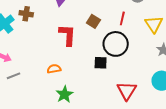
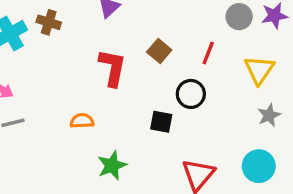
black circle: (116, 44) -> (191, 94), size x0.7
green star: (64, 94) -> (112, 165), moved

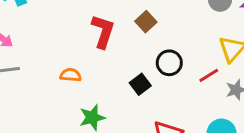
red line: (208, 53) -> (209, 75), moved, turned 30
black square: (161, 122) -> (140, 84), turned 36

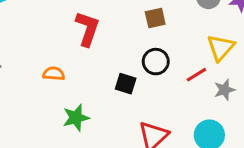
brown square: (146, 22) -> (155, 18), moved, turned 30
black square: (140, 84) -> (126, 84), turned -36

